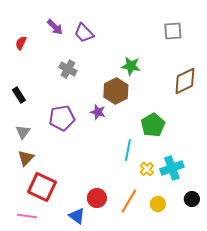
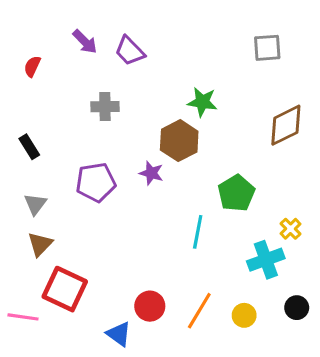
gray cross: (68, 69) -> (105, 107), turned -30
yellow cross: (147, 169) -> (291, 229), moved
pink line: (27, 216) -> (23, 317), moved

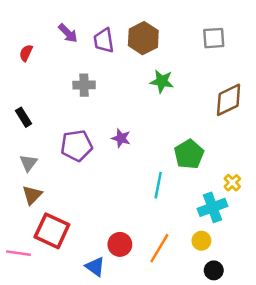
purple trapezoid: (130, 51) -> (104, 41), turned 35
brown hexagon: (179, 141) -> (143, 38), moved
black circle: (297, 308) -> (214, 270), moved
yellow circle: (244, 315) -> (201, 241), moved

